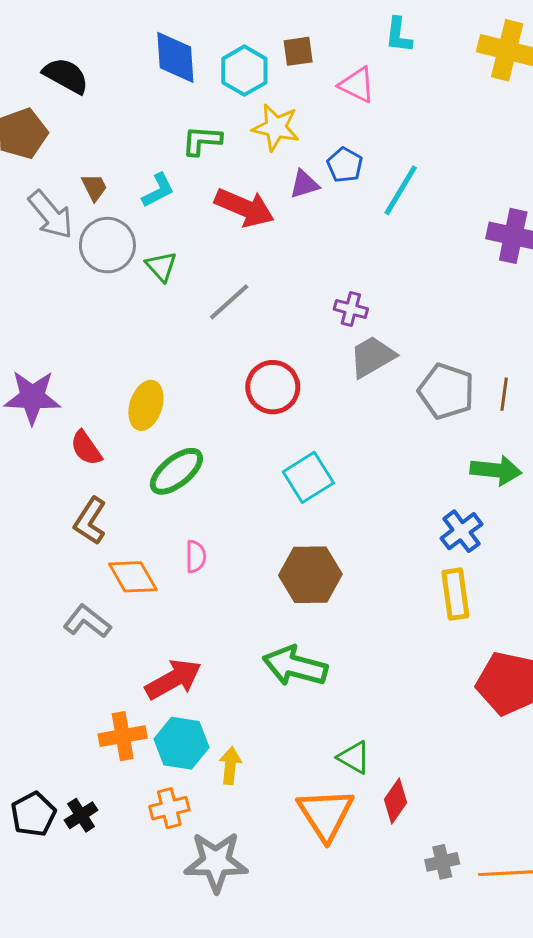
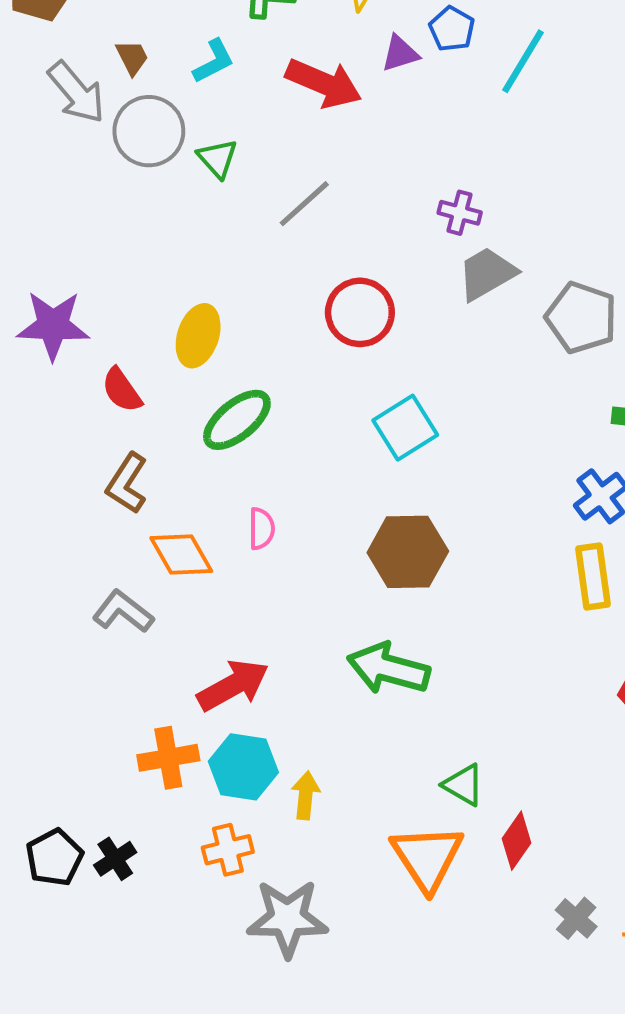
gray cross: (442, 862) -> (576, 918), turned -36

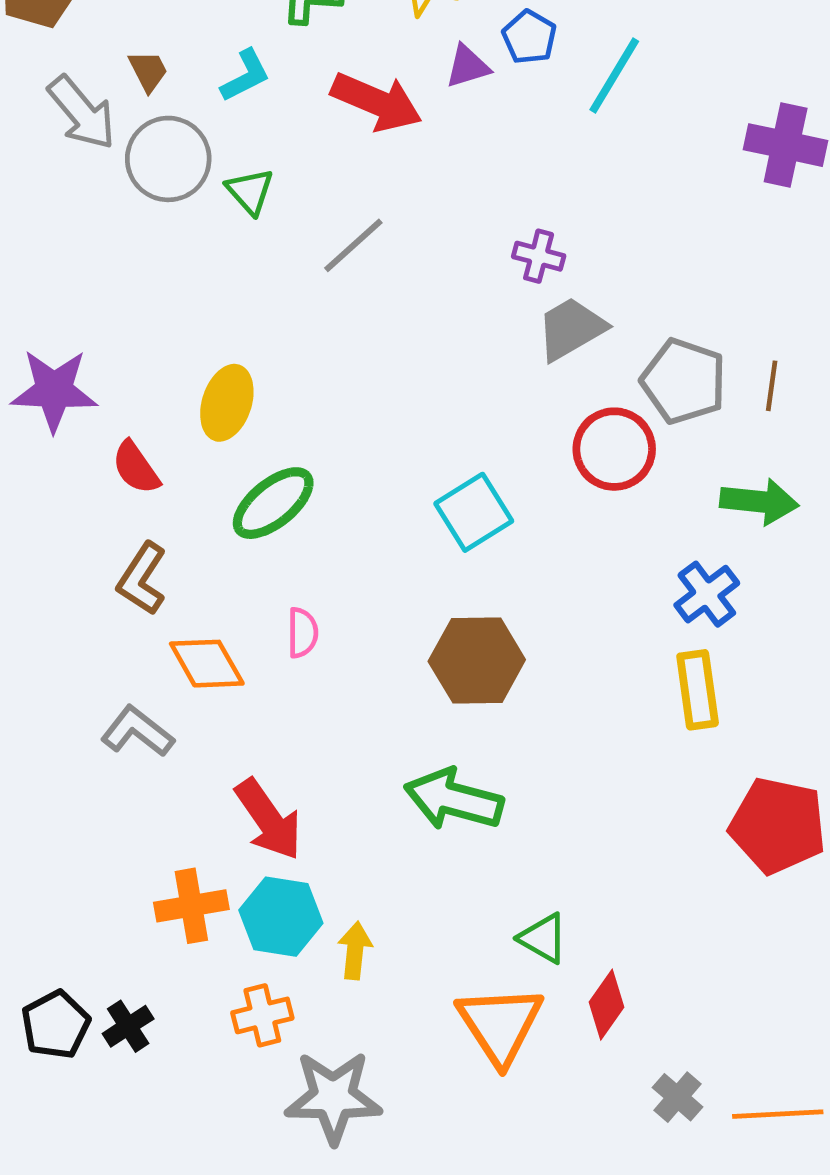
red circle: (360, 312) -> (614, 449), moved
red arrow: (233, 685) -> (269, 819), turned 84

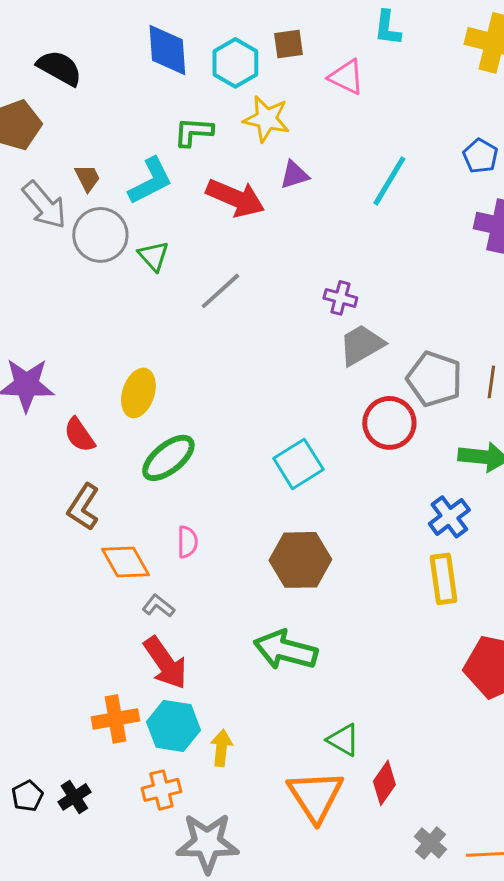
blue pentagon: (529, 37) -> (480, 156), moved
cyan L-shape: (245, 76) -> (150, 181), size x1.4
gray L-shape: (137, 731) -> (158, 606), moved, size x0.7
black pentagon: (56, 1025) -> (27, 796), size x0.7

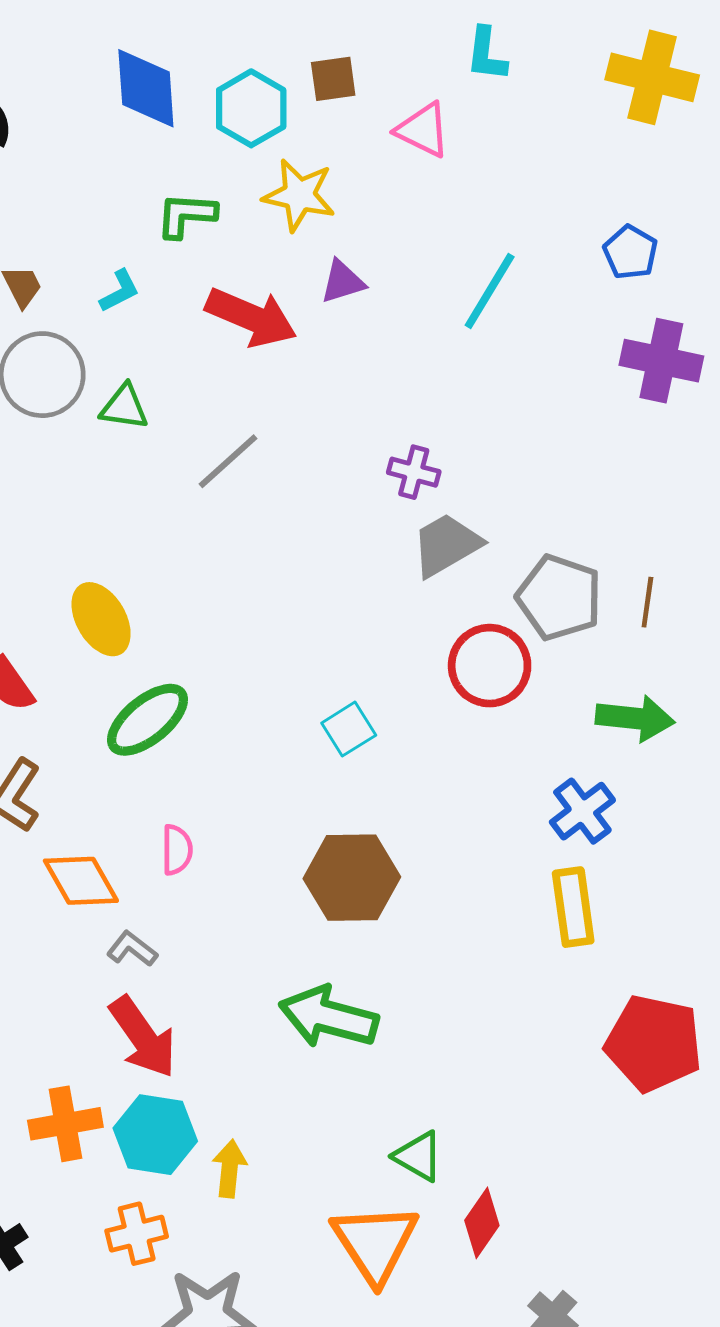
cyan L-shape: (150, 181) -> (120, 291), size x0.6
green triangle: (153, 256) -> (124, 407), turned -40
yellow ellipse: (138, 393) -> (101, 619), turned -48
cyan square: (298, 464) -> (349, 729), size x0.7

